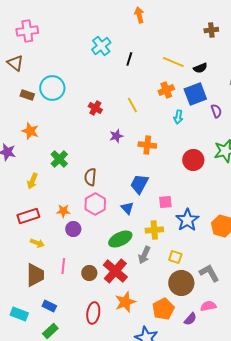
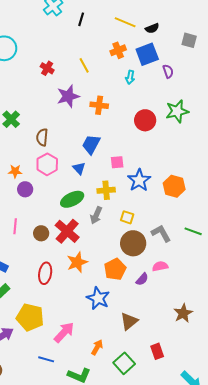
purple star: (116, 136) -> (68, 96), size x1.6

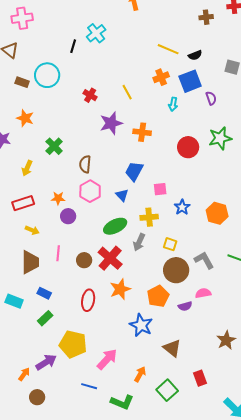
black line: (81, 19) -> (73, 46), moved
blue star: (139, 180) -> (182, 207), size x0.7
purple semicircle: (142, 279) -> (185, 306), turned 32
brown triangle: (129, 321) -> (172, 348), turned -42

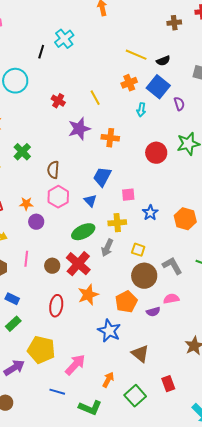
blue square: (190, 81) -> (158, 87), turned -30

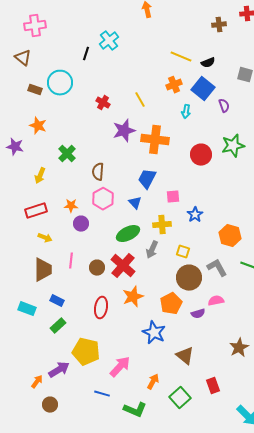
orange cross: (110, 138) -> (155, 140), size x1.5
orange hexagon: (185, 219) -> (230, 236), moved

